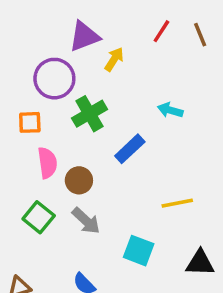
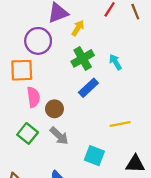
cyan arrow: (170, 110) -> (115, 62), turned 42
green cross: (89, 114) -> (83, 58), moved
orange square: (30, 122) -> (22, 70), size x1.5

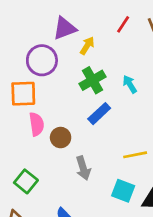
green square: (28, 133) -> (26, 181), moved
gray arrow: (59, 136) -> (83, 168), moved, turned 30
cyan square: (94, 156) -> (123, 191), moved

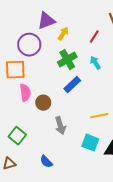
red line: (123, 24) -> (94, 37), moved

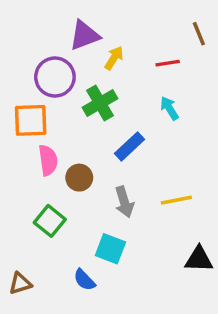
red line: (94, 37) -> (168, 63), turned 48
green cross: (67, 60) -> (100, 103), moved
gray arrow: (60, 126) -> (124, 202), moved
green square: (17, 136) -> (50, 221), moved
cyan square: (90, 143) -> (110, 249), moved

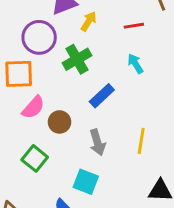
pink semicircle: (48, 160) -> (33, 107), turned 50
yellow line: (176, 200) -> (141, 141), turned -70

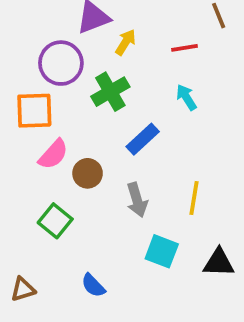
cyan square: (86, 182) -> (162, 251), moved

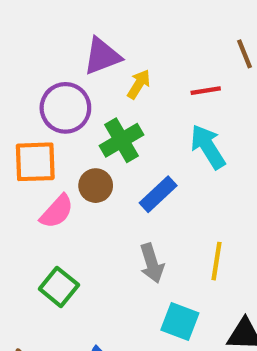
cyan arrow: (186, 97) -> (208, 147), size x1.5
brown circle: (88, 173) -> (96, 186), moved

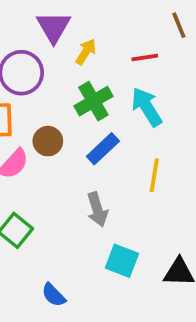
purple triangle: (102, 56) -> (54, 27), turned -39
green cross: (122, 140) -> (93, 101), moved
yellow line: (216, 261) -> (154, 175), moved

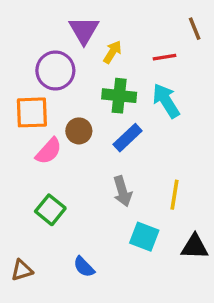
green cross: (93, 101) -> (119, 96), turned 36
yellow line: (154, 175) -> (175, 195), moved

